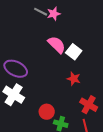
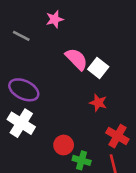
gray line: (41, 12) -> (21, 36), moved
pink star: (54, 14) -> (55, 19), moved

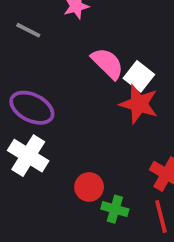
red star: (98, 103) -> (139, 104), moved, size x1.5

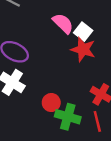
green cross: (115, 209) -> (68, 117), size x1.5

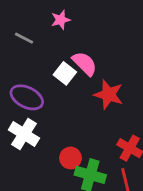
white square: (83, 32) -> (65, 73), moved

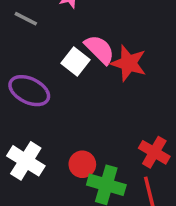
red star: (109, 95) -> (129, 63), moved
white cross: (24, 134) -> (26, 161), moved

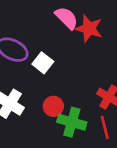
white square: (75, 61) -> (43, 63), moved

